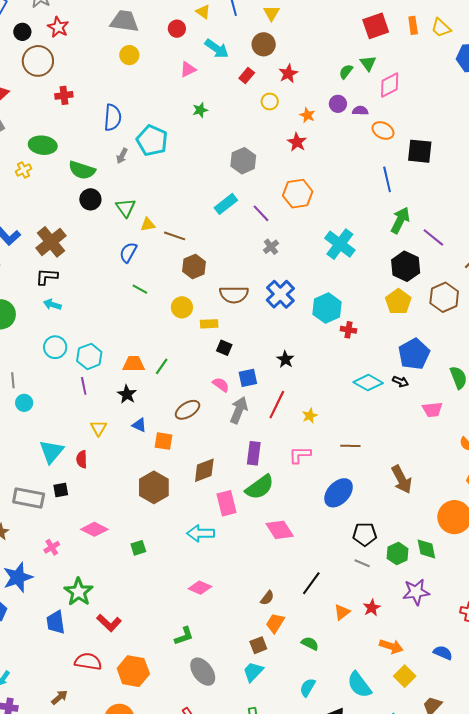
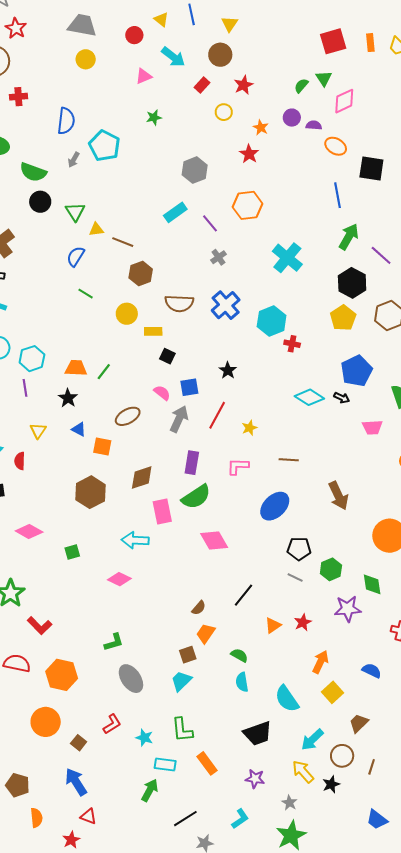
green diamond: (426, 549) -> (372, 584), moved
pink diamond: (200, 588) -> (119, 579), moved
orange arrow: (391, 646) -> (320, 662), turned -85
cyan semicircle: (308, 687) -> (242, 682), moved, turned -42

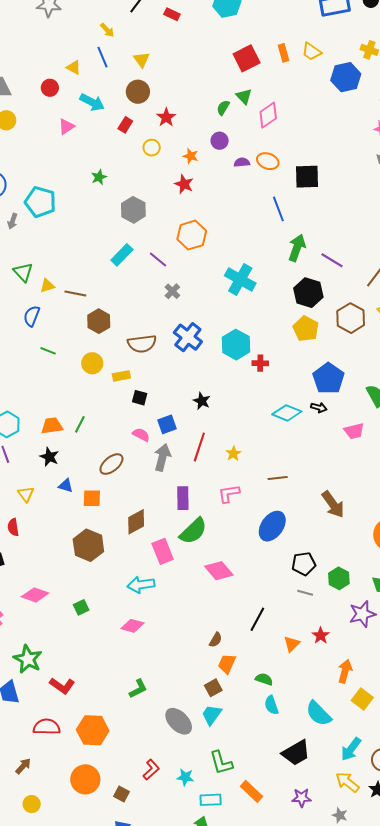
green star: (154, 118) -> (99, 177), moved
purple semicircle: (314, 125) -> (242, 162), moved
gray ellipse: (131, 679) -> (179, 721), moved

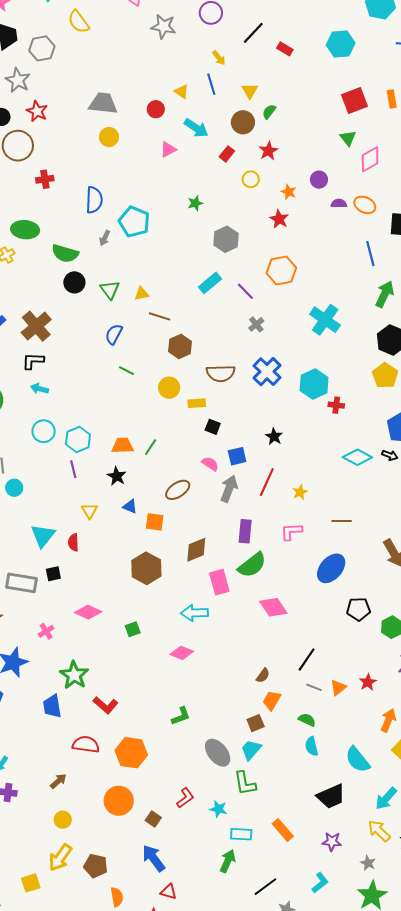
green semicircle: (223, 108) -> (269, 112), moved
yellow triangle: (47, 286) -> (142, 294), moved
gray line: (305, 593) -> (314, 687), moved
green L-shape: (221, 763) -> (245, 783), moved

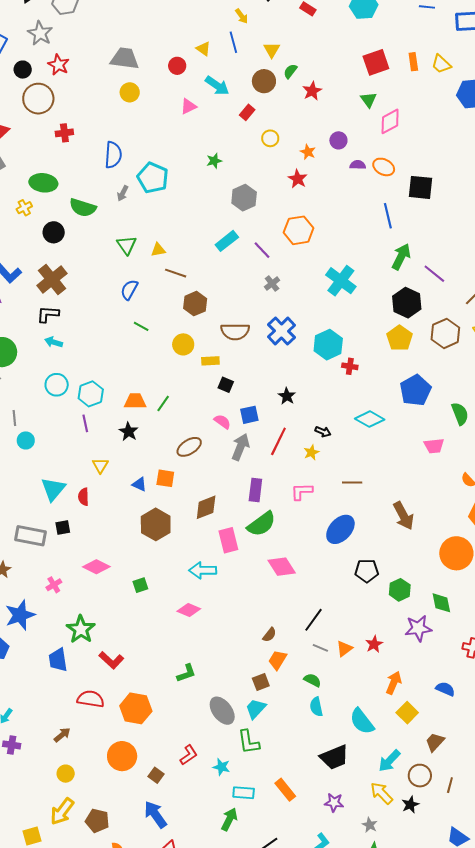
red star: (268, 151) -> (312, 91), moved
black circle: (74, 282) -> (54, 232), moved
black arrow: (390, 455) -> (323, 432), moved
blue triangle: (130, 507) -> (139, 484), moved

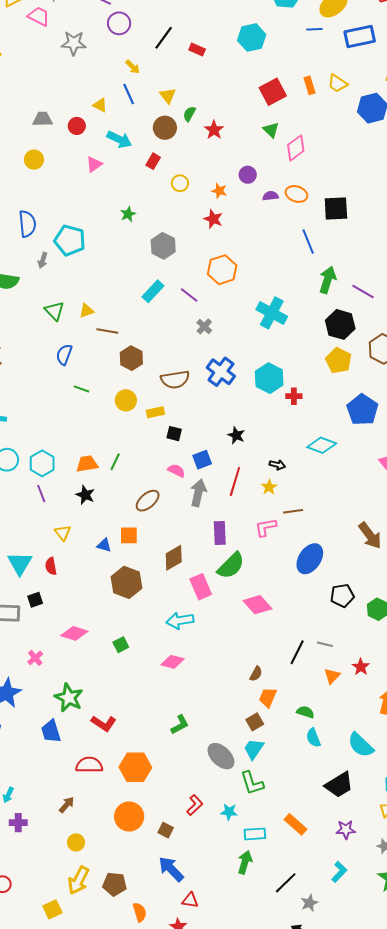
gray trapezoid: (125, 59) -> (43, 119), moved, size x0.7
brown line: (352, 482) -> (293, 511), moved
gray line: (320, 648) -> (325, 644), moved

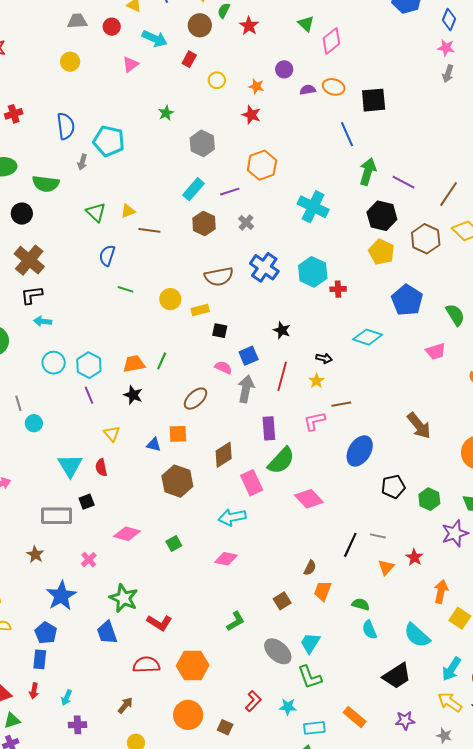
purple line: (189, 295) -> (230, 192), turned -54
brown hexagon: (131, 358) -> (204, 224), moved
brown square: (255, 722) -> (282, 601), moved

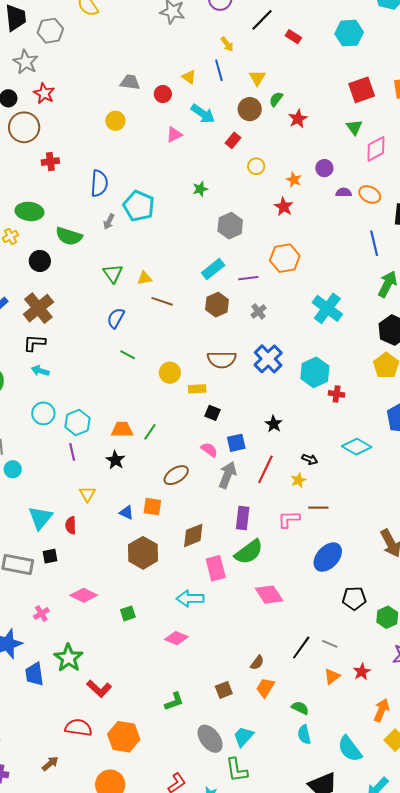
blue trapezoid: (107, 632) -> (34, 674), moved

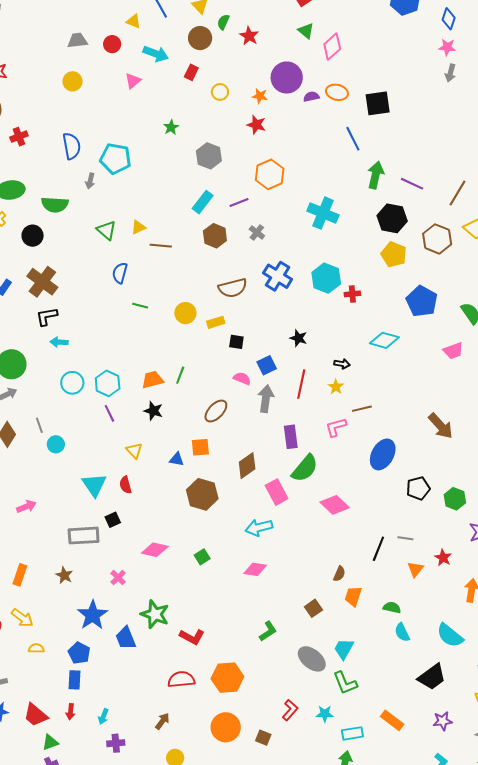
purple circle: (324, 168) -> (287, 77), size x1.8

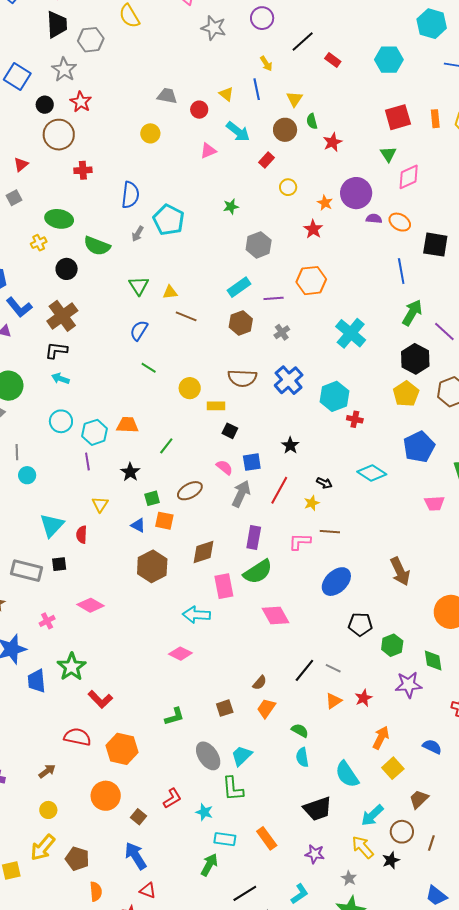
green semicircle: (223, 22) -> (312, 121), turned -56
orange trapezoid: (153, 380) -> (127, 425), moved
green square: (202, 557) -> (152, 498), moved

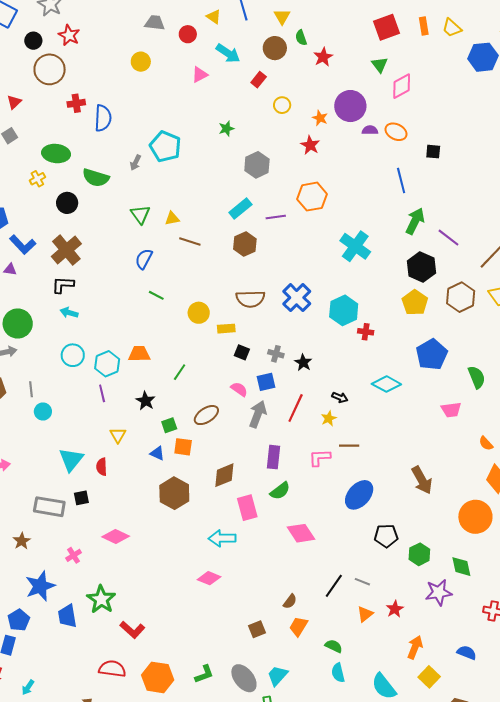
blue semicircle: (130, 195) -> (103, 118), moved
black square: (435, 245) -> (433, 152), size x0.6
gray cross: (282, 332) -> (276, 354), moved, turned -35
green semicircle: (258, 572) -> (280, 491), size x0.7
green L-shape: (174, 716) -> (204, 674), moved

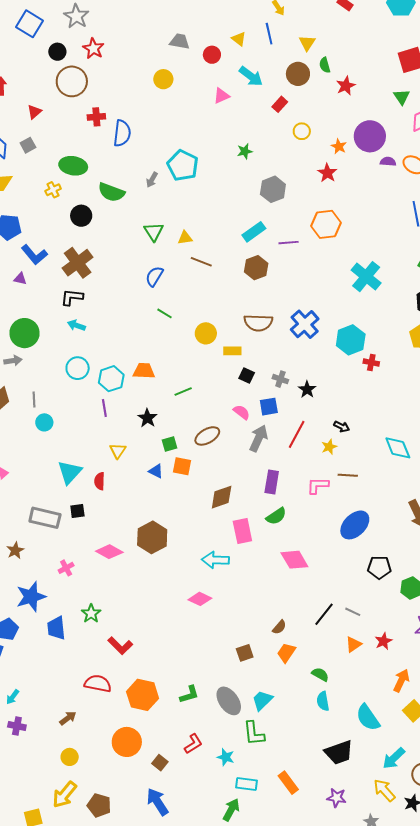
green line: (180, 372) -> (183, 391), turned 30
cyan diamond: (386, 384) -> (398, 448), moved, turned 36
brown hexagon: (174, 493) -> (152, 537), moved
green star: (101, 599) -> (91, 614), size x0.7

